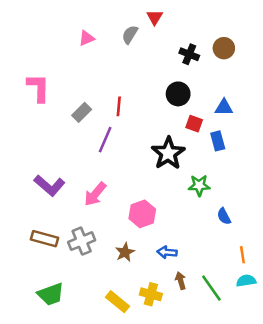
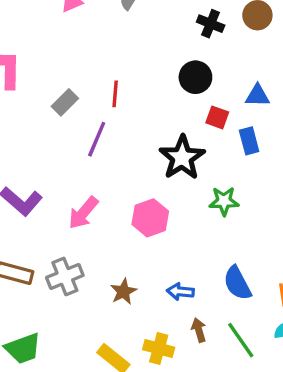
pink hexagon: (142, 214) -> (150, 218), moved
blue semicircle: (224, 216) -> (237, 283), moved, size x1.5

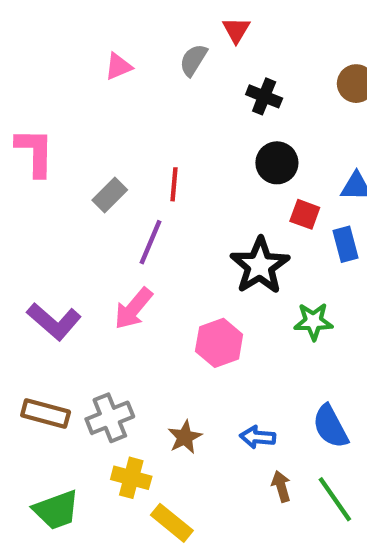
black cross: (211, 24) -> (264, 96), moved
pink arrow: (83, 213) -> (133, 309), moved
yellow cross: (159, 348) -> (131, 478), moved

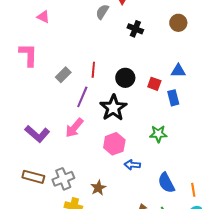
pink triangle: (118, 66) -> (43, 17), moved, turned 48
black circle: (277, 163) -> (125, 78), moved
black star: (260, 266) -> (113, 108), moved
blue arrow: (258, 437) -> (132, 165), moved

